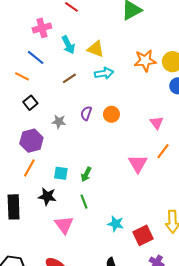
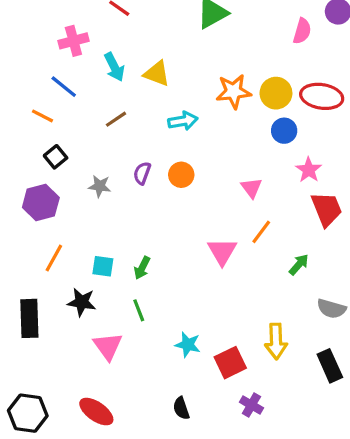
cyan arrow: (104, 73) -> (183, 121), moved
purple hexagon: (31, 141) -> (41, 203), moved

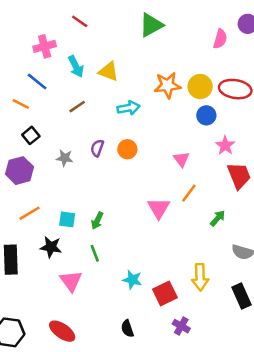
orange line: (54, 258) -> (30, 213), turned 30

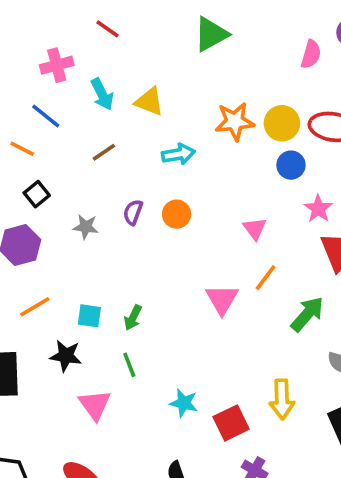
green arrow: (218, 218) -> (307, 314), size x1.5

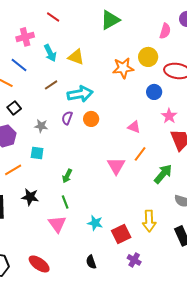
yellow circle: (282, 123) -> (148, 57), moved
cyan arrow: (178, 154) -> (80, 94), moved, size x1.4
pink triangle: (255, 229) -> (134, 127), turned -32
cyan square: (89, 316) -> (37, 153), moved
pink triangle: (95, 405) -> (57, 224), moved

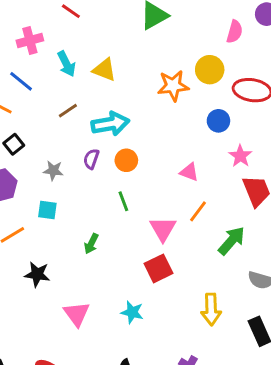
green line: (65, 202) -> (123, 201), moved
red square: (121, 234) -> (159, 268), moved

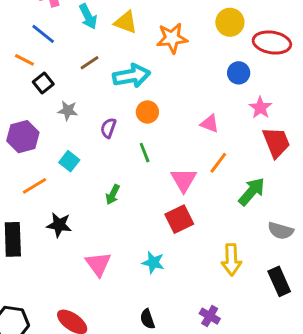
orange star: (173, 86) -> (172, 38), moved
black square: (14, 144) -> (43, 83), moved
purple semicircle: (91, 159) -> (108, 128), moved
gray star: (53, 171) -> (68, 111), moved
cyan square: (47, 210) -> (69, 161), turned 30

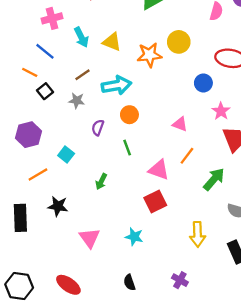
yellow circle: (230, 22) -> (179, 42), moved
gray star: (68, 111) -> (77, 101), moved
pink triangle: (184, 180) -> (159, 170), turned -40

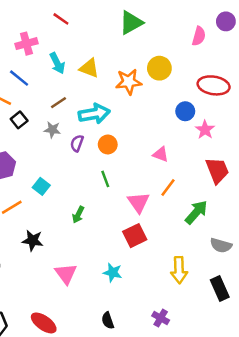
pink star: (221, 111) -> (205, 130), moved
purple semicircle: (98, 128) -> (77, 143), moved
pink triangle: (159, 170) -> (138, 202), turned 35

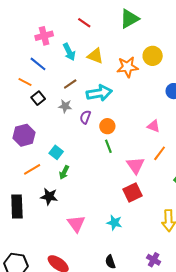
red line: (61, 19) -> (84, 23), moved
orange circle: (108, 144) -> (107, 126), moved
green arrow: (78, 215) -> (64, 172), moved

